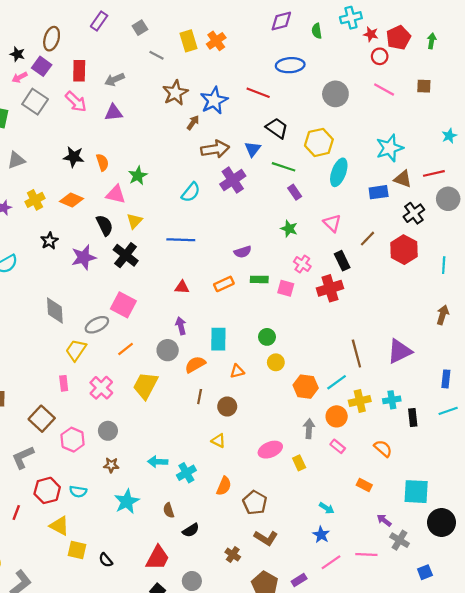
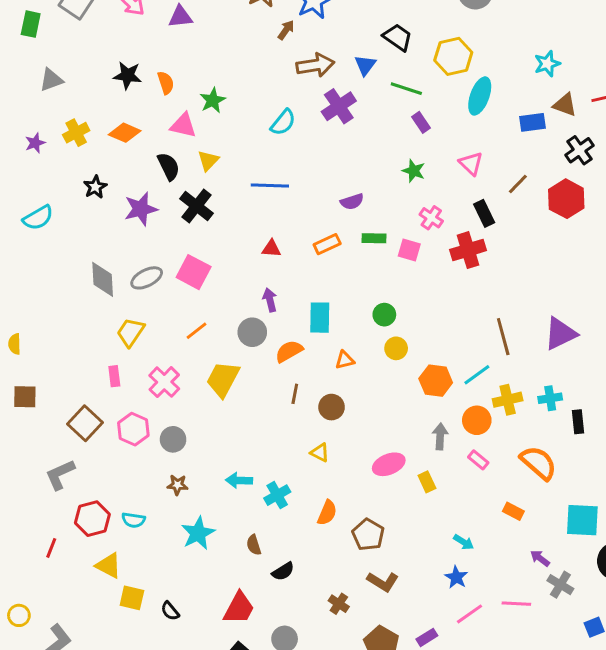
cyan star: (390, 148) -> (547, 64), size x0.7
gray ellipse: (97, 325) -> (147, 278), moved
pink hexagon: (73, 440) -> (133, 429), moved
orange semicircle: (383, 448) -> (538, 463), size x1.5

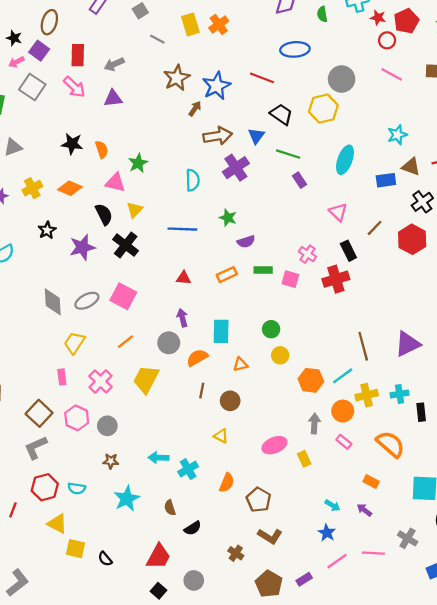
yellow hexagon: (453, 56) -> (323, 109), moved
cyan semicircle: (283, 122) -> (193, 180), turned -40
green star: (414, 171) -> (228, 218), moved
gray L-shape: (60, 475) -> (36, 447), moved
purple arrow: (540, 558) -> (364, 510), moved

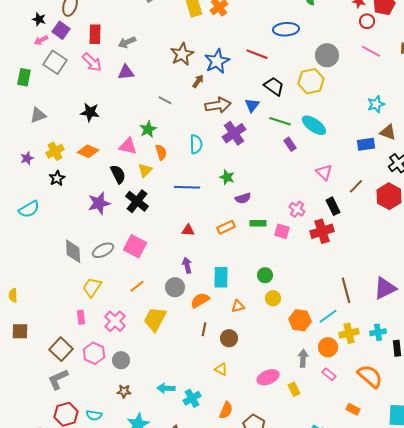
gray line: (157, 39) -> (165, 100), moved
orange semicircle: (102, 150) -> (161, 152), moved
cyan ellipse: (345, 160) -> (314, 125), moved, turned -75
black star: (47, 230) -> (57, 178), moved

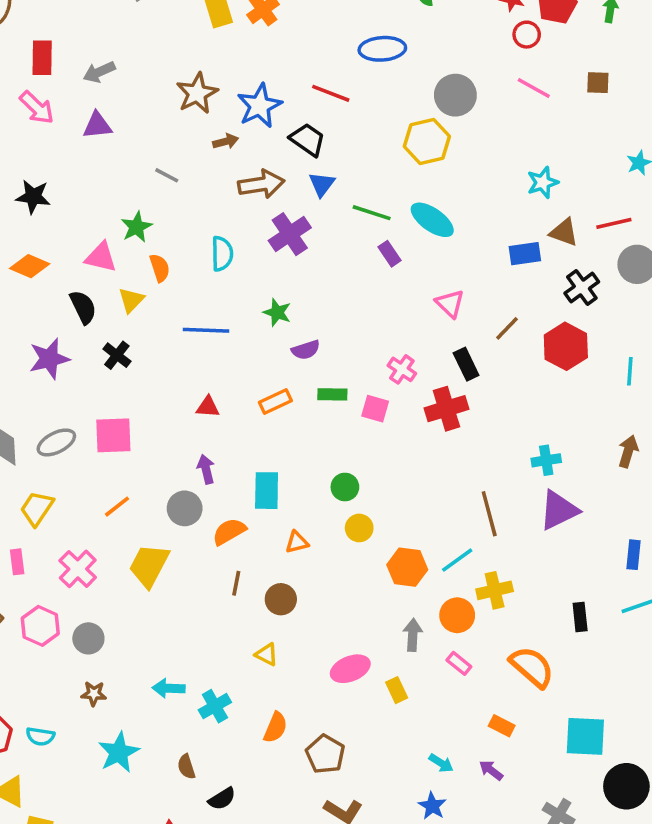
brown arrow: (198, 81) -> (226, 141), turned 40
black trapezoid: (274, 86) -> (308, 140), moved
black cross: (137, 201) -> (117, 355), size x0.7
pink square: (135, 246) -> (113, 435), turned -30
cyan cross: (378, 332) -> (546, 460), moved

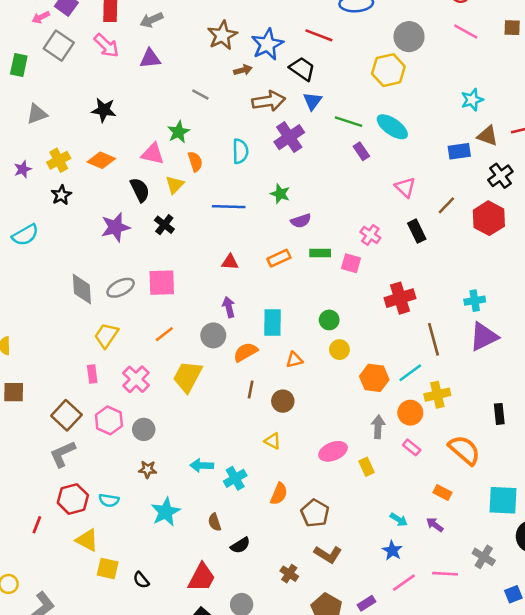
red cross: (446, 409) -> (400, 298), moved

